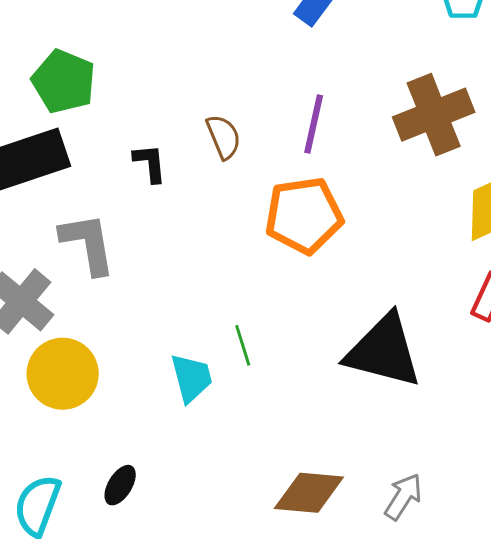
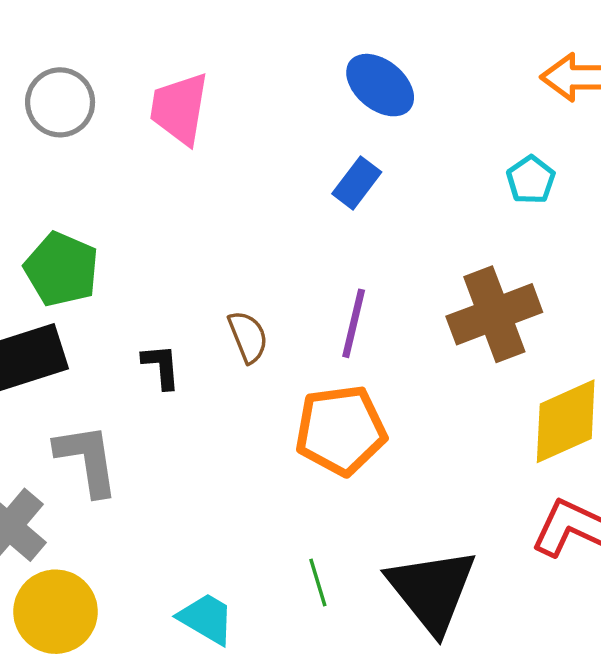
green line: (243, 345) -> (318, 582), moved
black triangle: (384, 351) -> (432, 590), turned 36
cyan trapezoid: (191, 378) -> (206, 619), turned -46

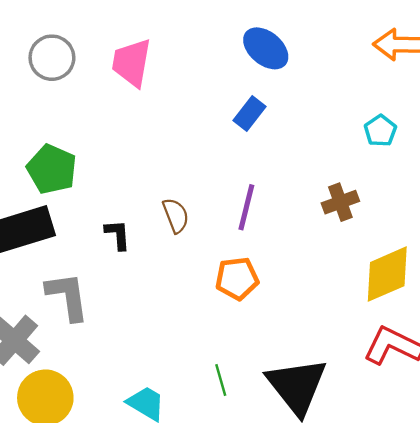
cyan pentagon: (531, 180) -> (380, 131), moved
brown cross: (494, 314) -> (340, 202), size x0.6
orange pentagon: (341, 430) -> (237, 278), size x0.7

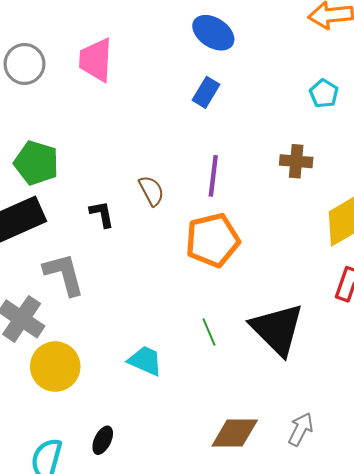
brown cross: (340, 202) -> (296, 161), turned 32
orange pentagon: (237, 278) -> (213, 240), size x1.4

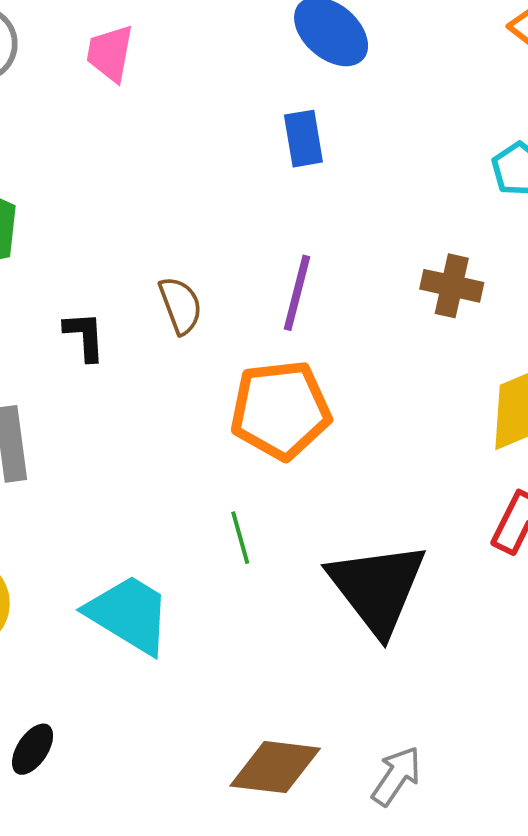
pink trapezoid: (96, 60) -> (110, 53), size x0.7
blue rectangle: (206, 92) -> (303, 139), turned -48
green line: (209, 332) -> (240, 538), moved
cyan trapezoid: (145, 361) -> (129, 614), size x1.4

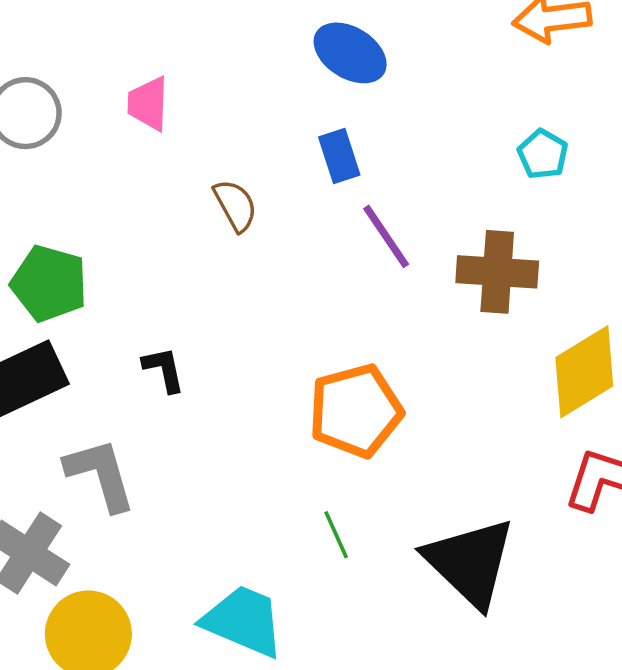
brown cross: (452, 286) -> (497, 272), size x1.4
purple line: (297, 293) -> (386, 236), moved, turned -40
brown semicircle: (181, 305) -> (235, 205), moved

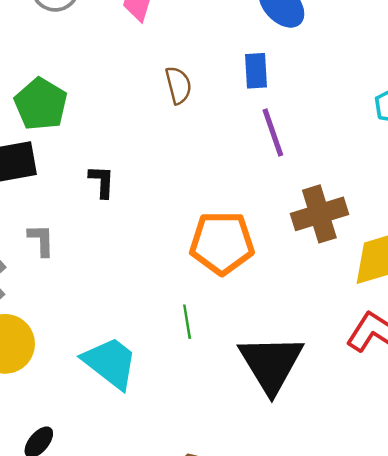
brown cross: (497, 272) -> (319, 214), moved, turned -36
gray L-shape: (100, 474) -> (41, 240), size x0.6

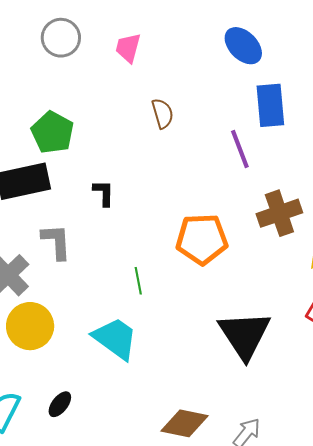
blue rectangle: (256, 71) -> (270, 105), moved, size x1.5
gray L-shape: (41, 240) -> (56, 242), size x1.4
green line: (187, 322) -> (138, 281), moved

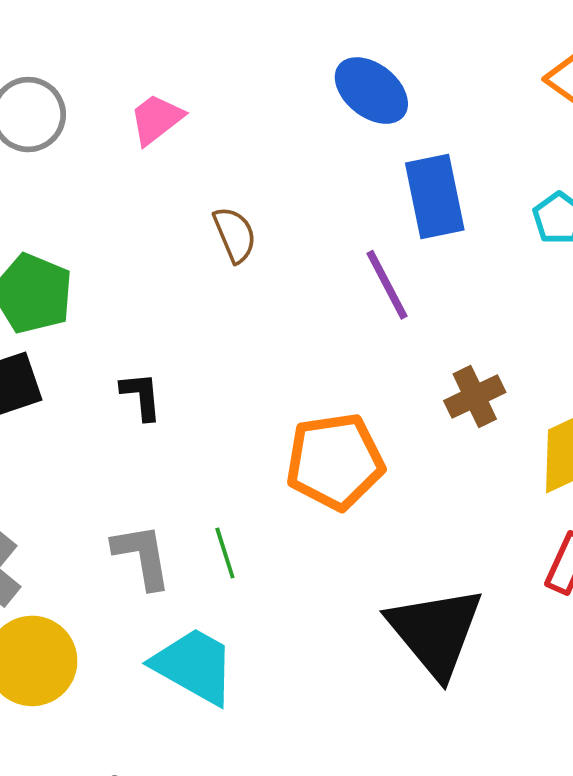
pink trapezoid: (128, 48) -> (156, 119), turned 44
brown cross: (279, 213) -> (475, 396), size x0.7
gray L-shape: (56, 242) -> (142, 556), moved

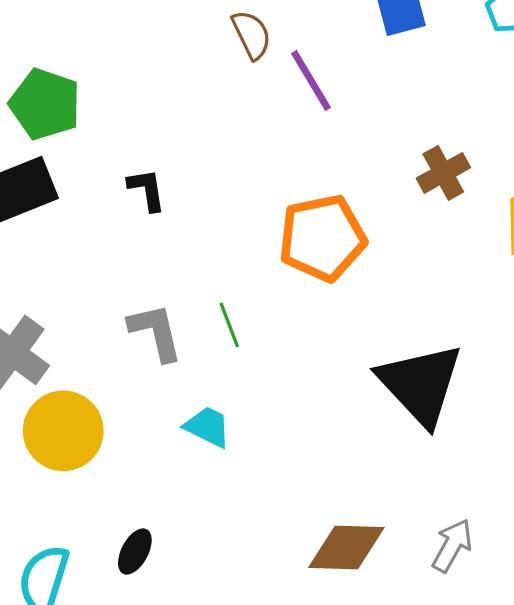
brown semicircle: (235, 235) -> (252, 35), moved
purple line: (387, 285) -> (311, 80), moved
cyan trapezoid: (194, 666) -> (208, 427), size x0.6

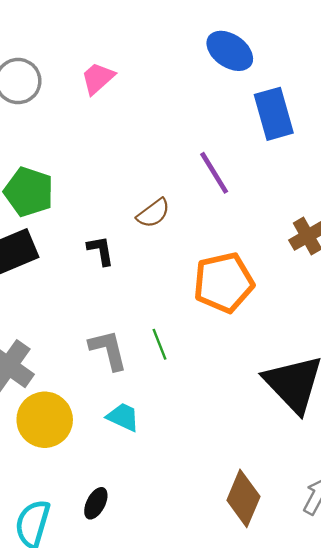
brown semicircle: (252, 35) -> (153, 213), moved, turned 80
cyan trapezoid: (208, 427) -> (123, 417), moved
brown diamond: (346, 548) -> (243, 498), turned -68

